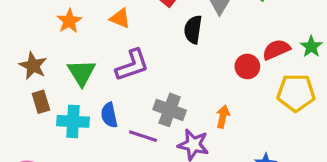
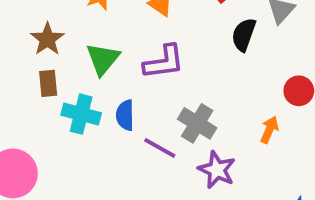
orange arrow: (223, 117) -> (269, 130), moved

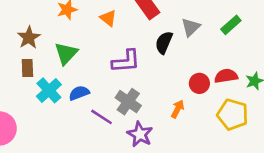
purple L-shape: (164, 62) -> (126, 61), moved
cyan cross: (81, 114) -> (49, 90), turned 30
blue semicircle: (125, 115) -> (79, 93), turned 66

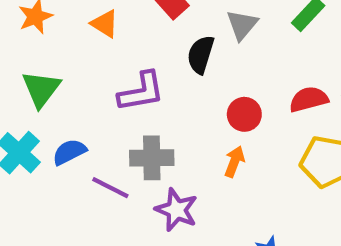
red circle: (199, 83) -> (244, 114), moved
gray cross: (128, 102) -> (152, 158), turned -30

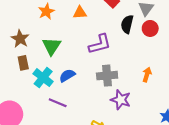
orange triangle: (105, 24) -> (80, 13), turned -32
red circle: (244, 114) -> (150, 28), moved
purple line: (110, 188) -> (58, 103), moved

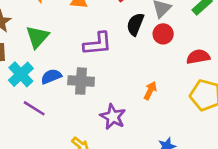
gray cross: (107, 76) -> (81, 81), moved

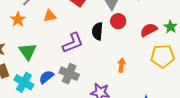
black semicircle: (135, 24) -> (97, 31), moved
gray cross: (81, 81) -> (69, 74), turned 36

